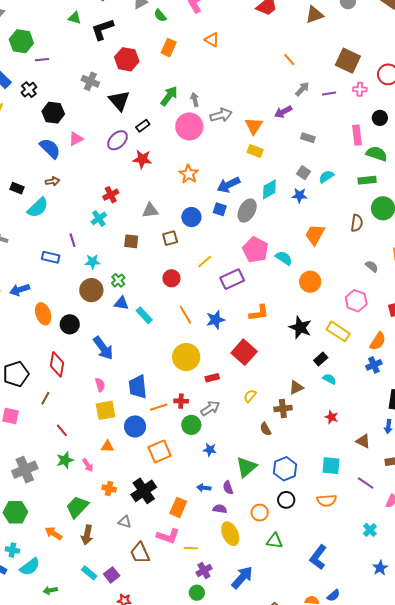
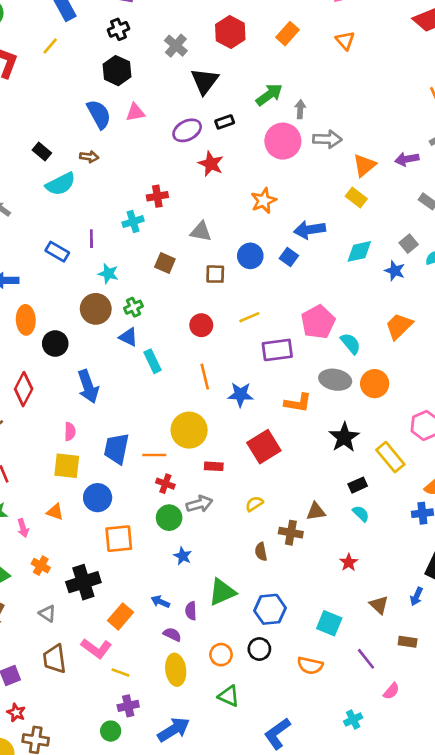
black cross: (29, 90) -> (118, 29), moved
gray ellipse: (247, 211) -> (335, 380), moved, turned 55
orange line: (159, 407) -> (154, 455), moved

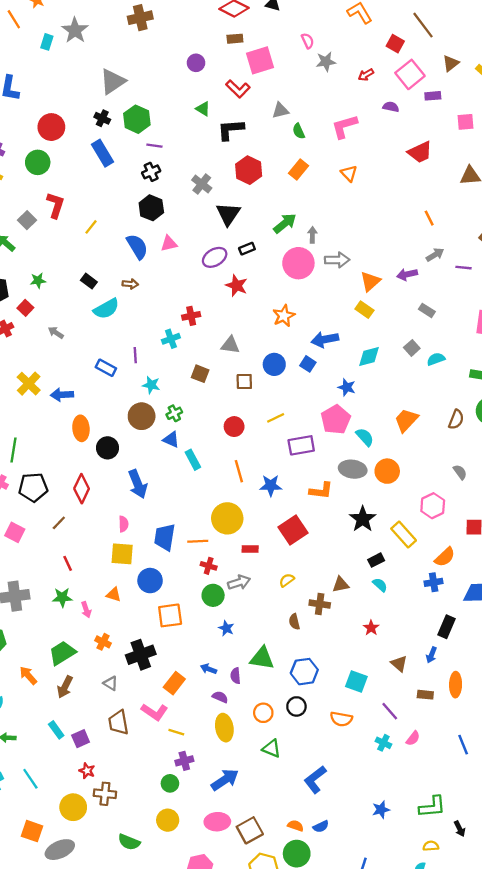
yellow line: (50, 46) -> (91, 227), moved
blue star: (395, 271) -> (347, 387), moved
green triangle: (222, 592) -> (262, 658), turned 35
cyan cross: (353, 719) -> (383, 743), moved, turned -35

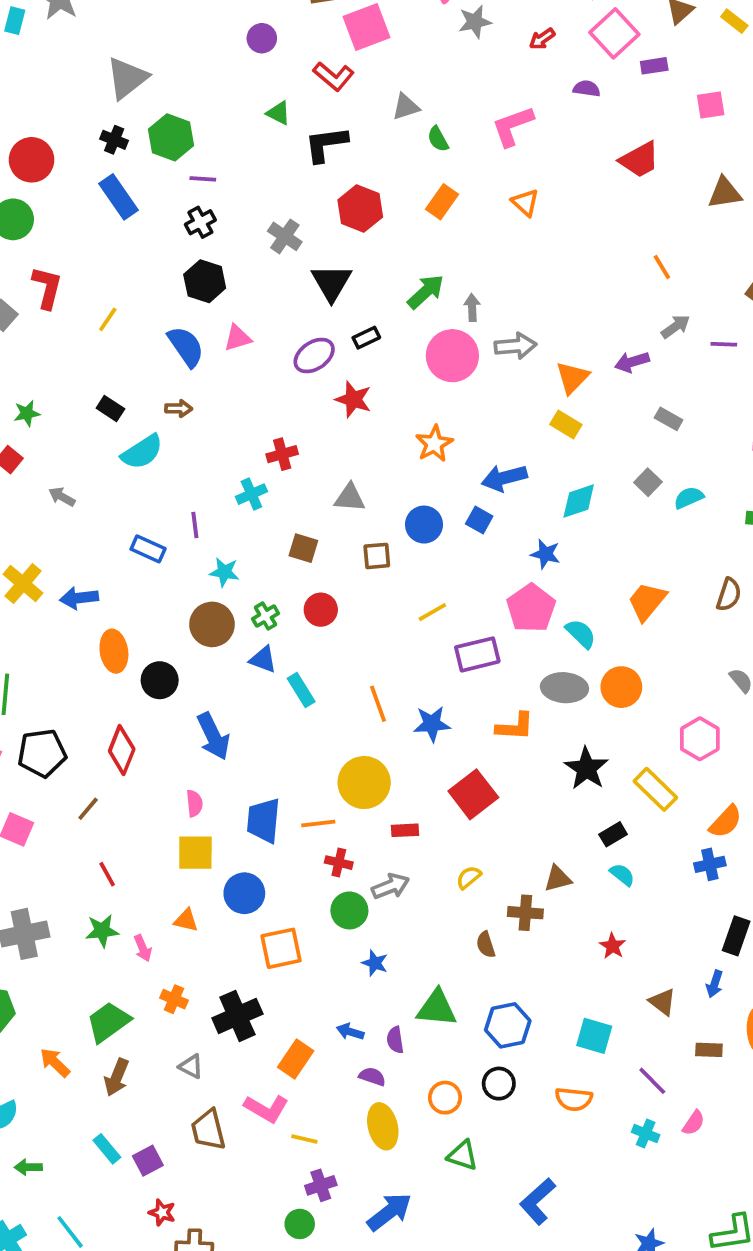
red circle: (234, 427) -> (321, 610), moved

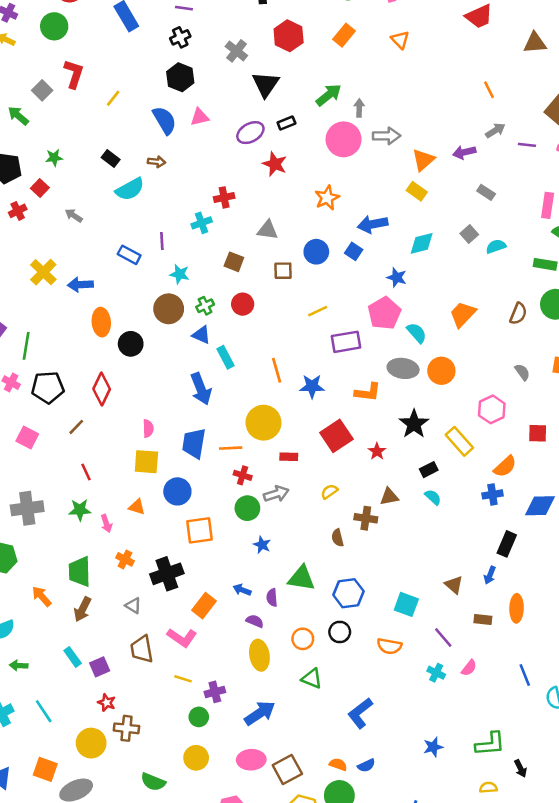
blue arrow: (213, 736) -> (201, 389), moved
red star: (613, 946) -> (377, 451), moved
green trapezoid: (108, 1022) -> (80, 572), turned -60
yellow line: (304, 1139) -> (183, 679), moved

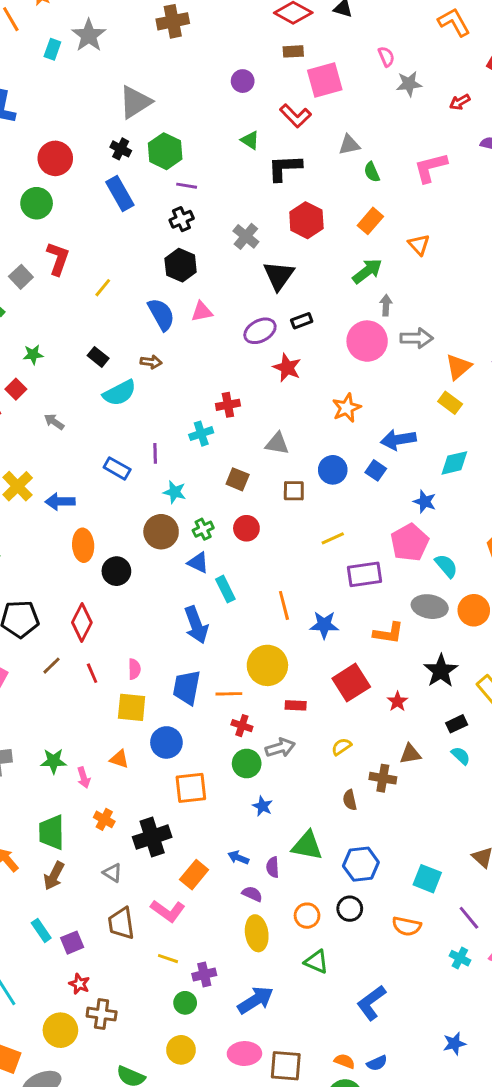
orange triangle: (400, 40) -> (419, 245), moved
green arrow: (329, 95) -> (367, 271), moved
red line: (86, 472) -> (92, 673), moved
brown square: (287, 769) -> (286, 1066), turned 32

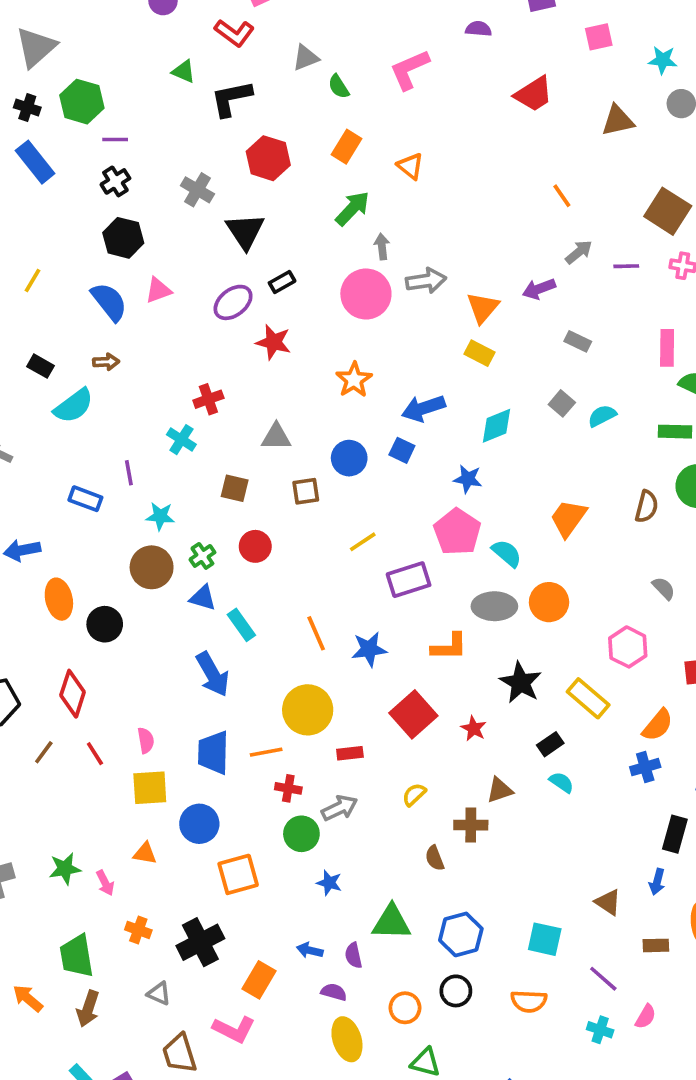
cyan cross: (201, 434) -> (181, 440), turned -30

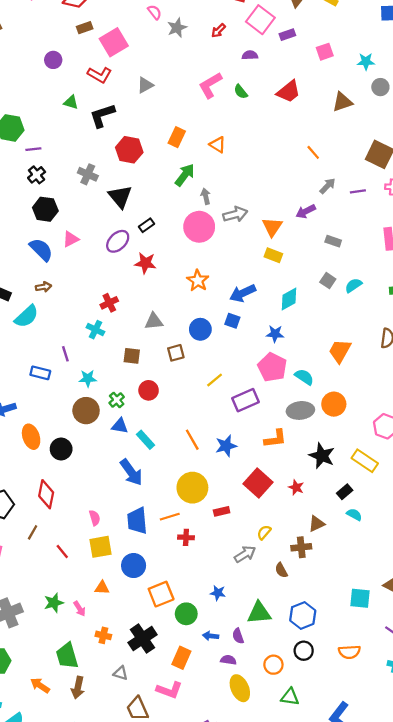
green semicircle: (339, 87) -> (241, 92), moved
red line: (95, 754) -> (62, 551), moved
gray arrow: (339, 808) -> (245, 554), moved
green circle: (301, 834) -> (186, 614), moved
cyan square: (545, 939) -> (360, 598), moved

